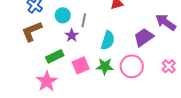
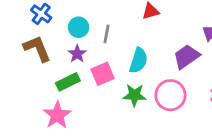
brown L-shape: (32, 31) -> (37, 49), turned 90
purple star: (72, 35) -> (77, 54), moved
pink square: (81, 65) -> (103, 74), moved

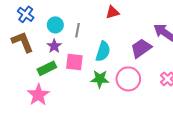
pink square: (103, 74) -> (74, 62), turned 30

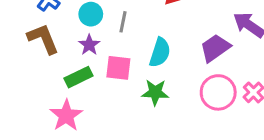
pink circle: (128, 79) -> (218, 92), moved

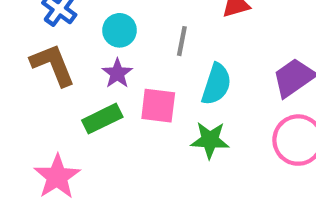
gray line: (123, 22) -> (182, 41), moved
pink star: (66, 115) -> (57, 177), moved

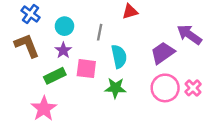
cyan semicircle: (216, 84) -> (119, 56), turned -30
pink star: (57, 177) -> (44, 109), moved

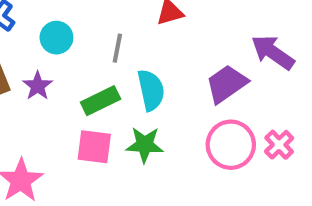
purple star: (63, 50) -> (38, 86), moved
pink square: (86, 69) -> (94, 147), moved
green rectangle: (55, 76) -> (101, 101), moved

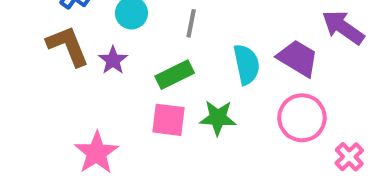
purple trapezoid: (227, 84) -> (298, 58), turned 66
cyan semicircle: (151, 90) -> (247, 64), moved
pink cross: (279, 145) -> (349, 157), moved

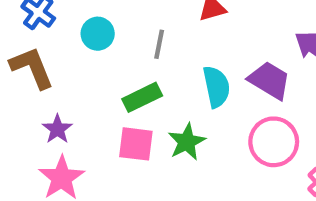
purple star: (113, 60) -> (57, 129), moved
green star: (218, 118) -> (187, 142), turned -30

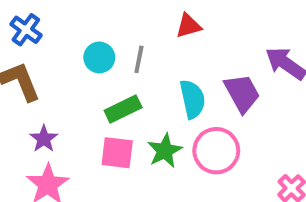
cyan circle: (98, 34) -> (99, 57), moved
purple trapezoid: (269, 80) -> (242, 93), turned 30
pink circle: (274, 142) -> (216, 151), moved

